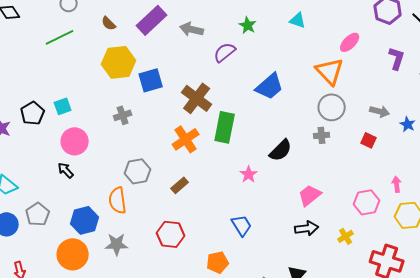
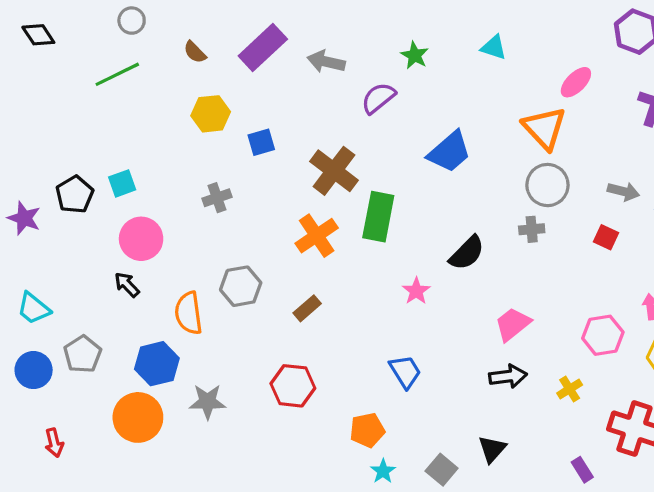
yellow hexagon: (119, 62) -> (211, 114), size x0.7
blue square: (151, 80) -> (261, 142), size x0.7
orange semicircle: (118, 200) -> (189, 313), moved

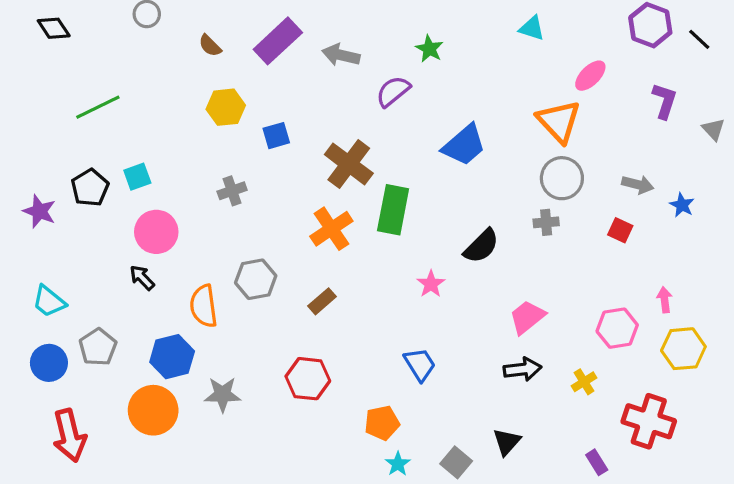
cyan triangle: (494, 47) -> (532, 28), moved
green line: (117, 74) -> (98, 107), moved
red arrow: (54, 443) -> (69, 435), size x1.8

